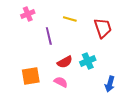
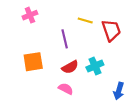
yellow line: (70, 19) -> (85, 20), moved
purple line: (49, 36) -> (65, 39), moved
orange square: (31, 76) -> (33, 62), moved

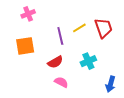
yellow line: (85, 20) -> (79, 28), moved, turned -48
orange square: (33, 62) -> (25, 46), moved
red semicircle: (70, 67) -> (55, 62), moved

